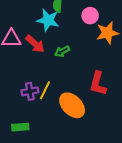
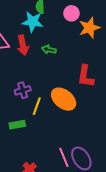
red arrow: (35, 44) -> (23, 45), turned 42
green arrow: (62, 51) -> (49, 50), turned 48
yellow line: (45, 90) -> (37, 106), moved

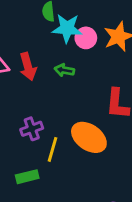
pink circle: (71, 13) -> (86, 38), moved
cyan star: (33, 22) -> (67, 28), moved

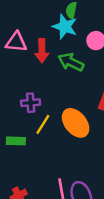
cyan star: (67, 28) -> (65, 27), moved
green arrow: (64, 70) -> (71, 62), size x1.5

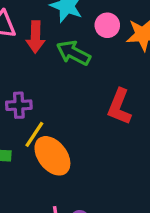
orange ellipse: (76, 123) -> (52, 156), moved

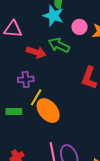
red arrow: (35, 37) -> (36, 52), moved, turned -72

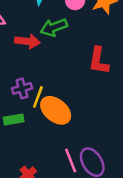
green arrow: (59, 45) -> (54, 27), turned -35
purple cross: (26, 79) -> (22, 88), moved

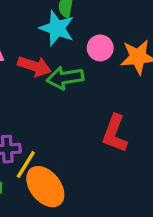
red arrow: (27, 41) -> (34, 66), moved

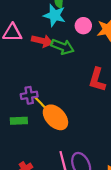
green arrow: (65, 78) -> (62, 47), turned -145
yellow line: (26, 164) -> (42, 104), turned -72

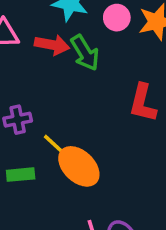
green arrow: (62, 47) -> (85, 53), turned 40
purple cross: (29, 95) -> (18, 120), moved

